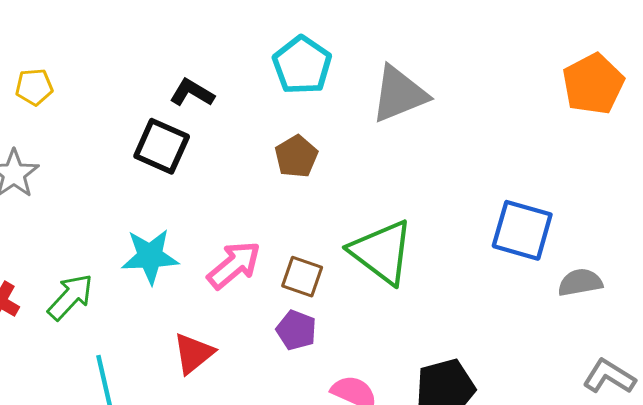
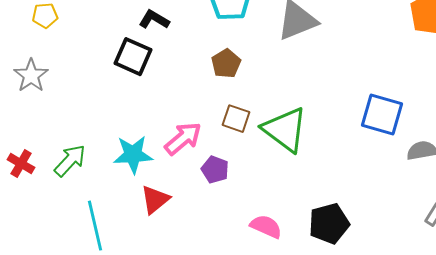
cyan star: (150, 256) -> (133, 155), moved
brown square: (302, 277) -> (236, 119), moved
purple pentagon: (296, 330) -> (215, 170), moved

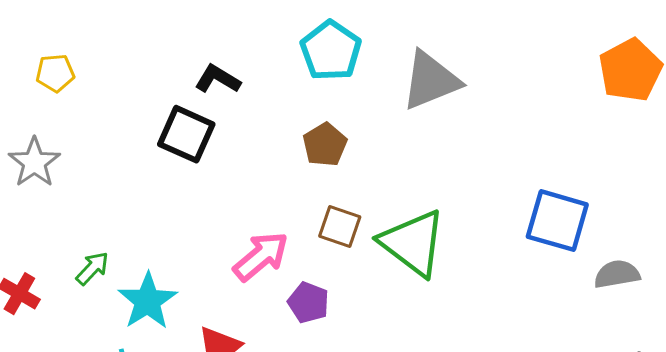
cyan star: (133, 155) -> (148, 301), moved, turned -30
green arrow: (70, 161) -> (92, 268), moved, size x0.7

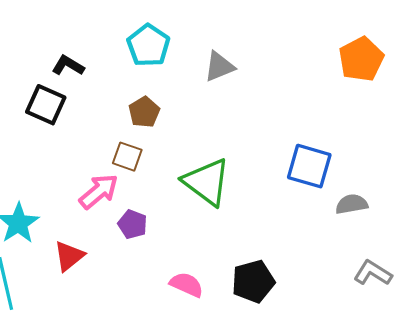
gray triangle: (431, 81) -> (219, 67), size x0.7
brown square: (340, 227) -> (127, 157), moved

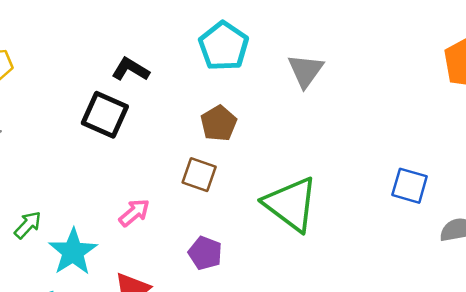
gray triangle: (219, 67) -> (306, 71), turned -32
blue square: (309, 166) -> (410, 186), size x0.7
pink arrow: (99, 191) -> (134, 213), moved, size x0.7

